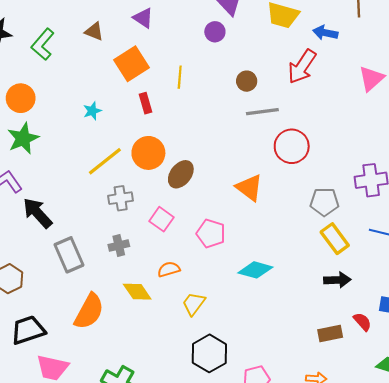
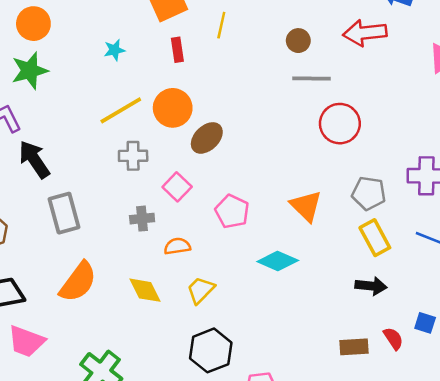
red arrow: (302, 67) -> (365, 33), turned 42
orange triangle: (249, 188) -> (306, 206), moved
gray cross: (119, 246) -> (142, 219), moved
yellow diamond: (137, 292) -> (145, 290), moved

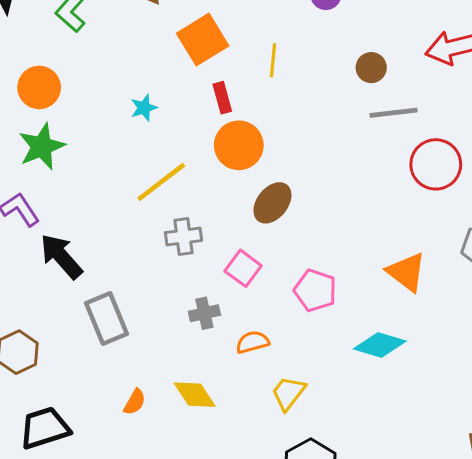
orange circle: (173, 108) -> (239, 145), moved
orange semicircle: (78, 282) -> (135, 402), size x0.5
yellow diamond: (145, 290) -> (195, 395), moved

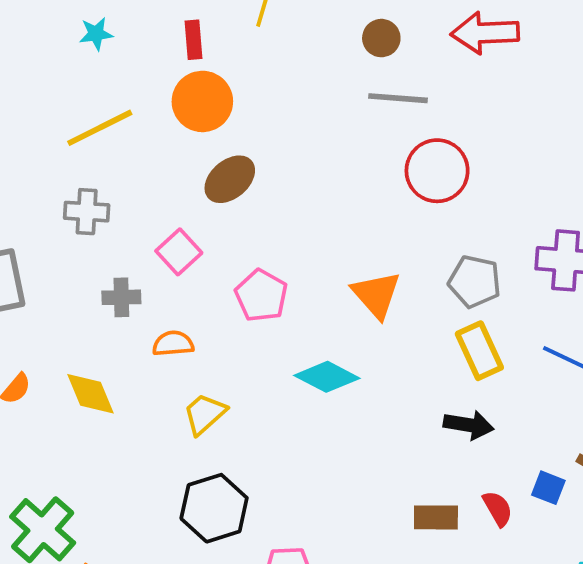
gray cross: (184, 237) -> (87, 212), moved

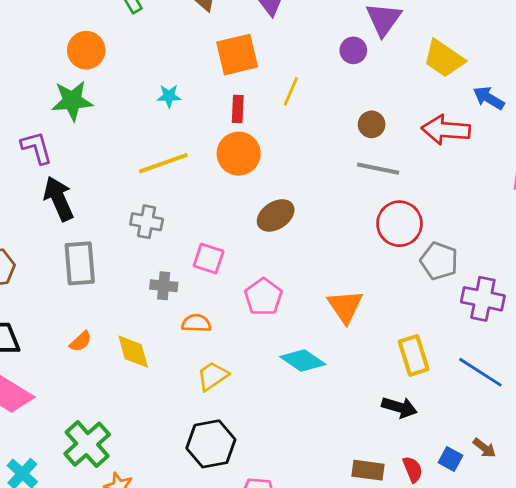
brown ellipse: (230, 179) -> (276, 215), moved
pink square: (179, 252) -> (209, 258), turned -36
gray pentagon: (475, 281) -> (439, 261), moved

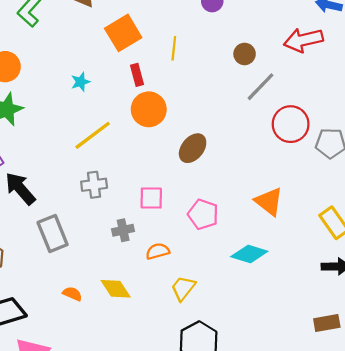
gray line: (378, 169) -> (260, 87), turned -40
orange semicircle: (81, 341) -> (72, 294), turned -96

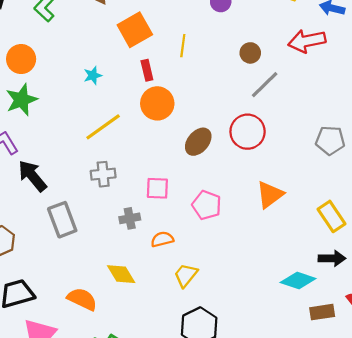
red circle: (291, 124) -> (248, 132), moved
orange triangle: (269, 202) -> (270, 195), turned 44
cyan diamond: (249, 254) -> (298, 280), moved
orange semicircle: (72, 294) -> (82, 299), moved, size x1.6

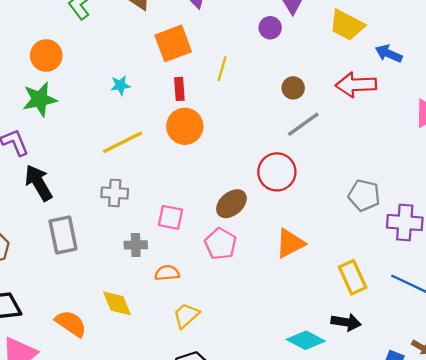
brown ellipse: (198, 142) -> (231, 204), moved

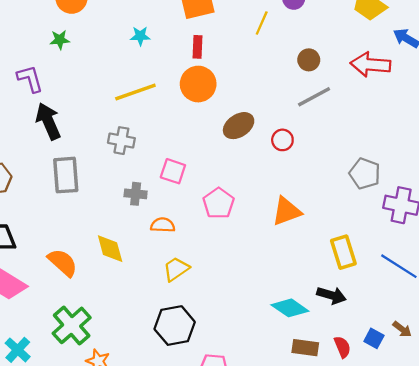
yellow line: (222, 69) -> (262, 23), moved
green star: (40, 99) -> (60, 40), size x0.6
red circle: (277, 172) -> (282, 140), size x0.6
brown ellipse: (231, 204) -> (239, 126), moved

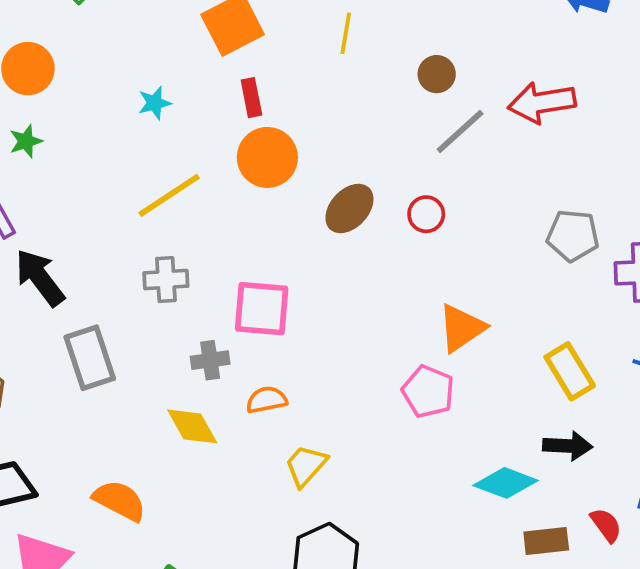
red arrow: (370, 65) -> (542, 102), moved
pink square: (173, 171) -> (262, 309), size x1.4
pink pentagon: (219, 203) -> (428, 391), moved
yellow diamond: (110, 249) -> (192, 426), moved

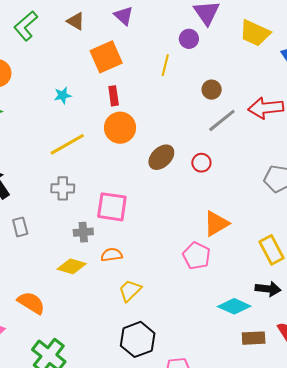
gray rectangle: (90, 358) -> (20, 227), size x0.6
yellow diamond: (192, 426) -> (72, 266), turned -48

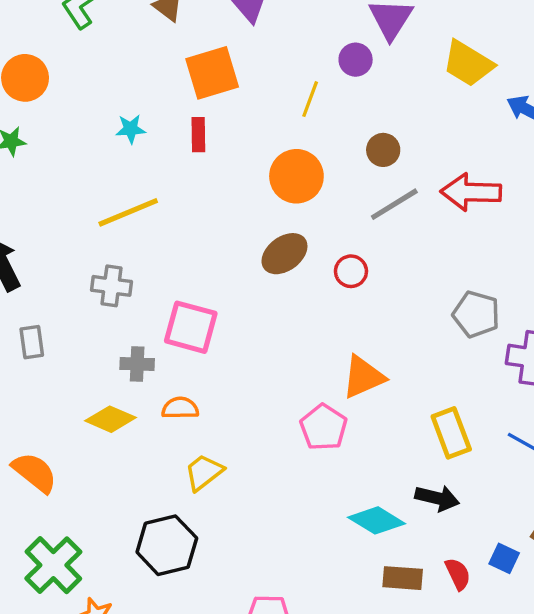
red rectangle: (114, 96) -> (198, 135), moved
orange circle: (120, 128) -> (296, 176), moved
black hexagon: (138, 339) -> (167, 545), moved

